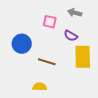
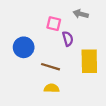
purple semicircle: (71, 36) -> (68, 39), moved, turned -136
yellow semicircle: (40, 87) -> (52, 88), moved

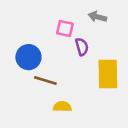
brown line: (51, 67) -> (45, 81), moved

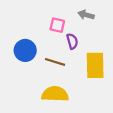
brown line: (45, 81) -> (55, 62), moved
yellow semicircle: (62, 107) -> (55, 94), size x1.6

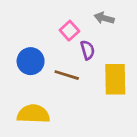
pink square: (57, 25) -> (69, 31), turned 35
yellow semicircle: (55, 94) -> (33, 114), moved

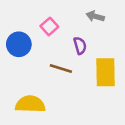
pink square: (69, 31) -> (49, 26), moved
blue circle: (31, 61) -> (19, 44), moved

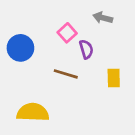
pink square: (49, 26) -> (67, 33), moved
yellow rectangle: (105, 72) -> (114, 78), size x0.6

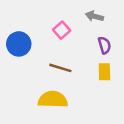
purple semicircle: (86, 49) -> (104, 45), moved
yellow semicircle: (33, 112) -> (53, 99), moved

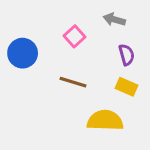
yellow rectangle: (104, 72) -> (127, 87), turned -66
yellow semicircle: (53, 99) -> (105, 120), moved

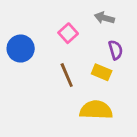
brown line: (73, 82) -> (67, 75), turned 50
yellow rectangle: (127, 87) -> (102, 72), moved

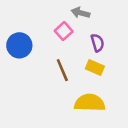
gray arrow: (104, 18) -> (81, 13), moved
purple semicircle: (116, 50) -> (97, 43), moved

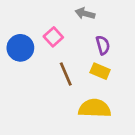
pink square: (64, 31) -> (53, 37), moved

